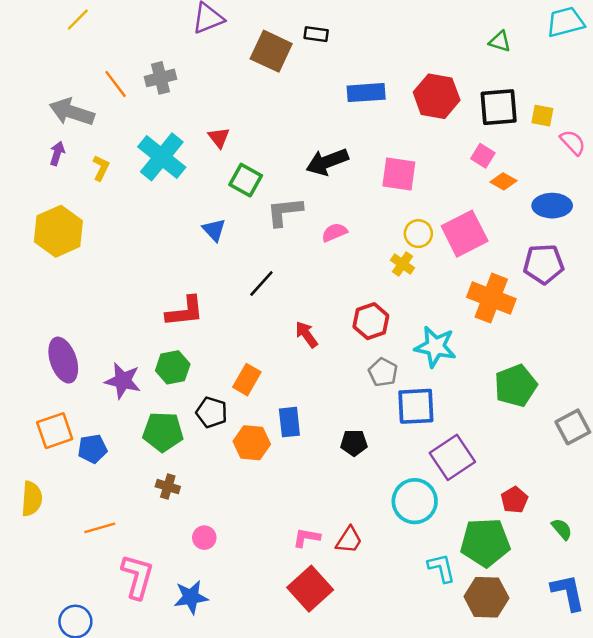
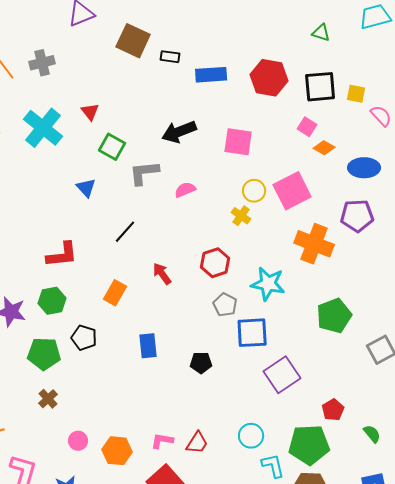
black rectangle: (316, 34) -> (170, 57), moved
orange rectangle: (247, 380) -> (115, 293), moved
orange hexagon: (252, 443) -> (117, 451), moved
brown cross: (168, 487) -> (48, 399), turned 30
cyan circle: (415, 501) -> (251, 436), moved, size x0.7

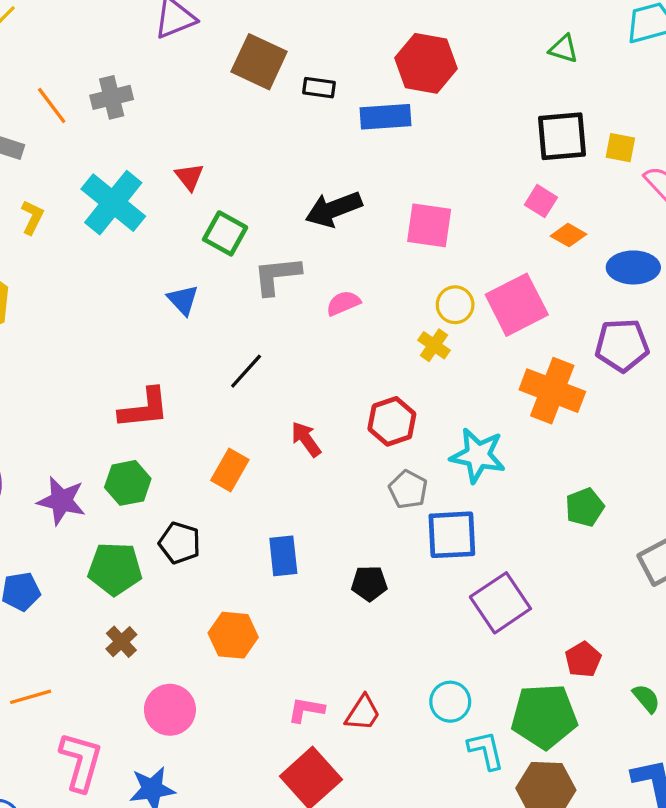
red hexagon: (269, 78) -> (426, 63), moved
green pentagon: (334, 316) -> (585, 507), size x0.7
pink circle: (78, 441) -> (170, 710), size x1.6
orange hexagon: (117, 451) -> (233, 635), moved

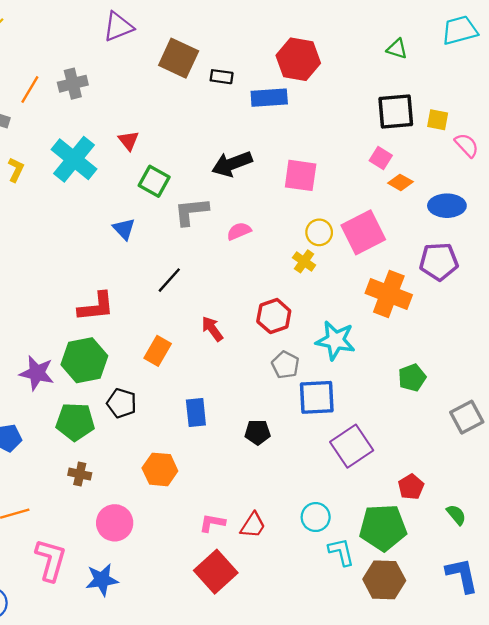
orange line: (52, 105) -> (30, 89), turned 68
green hexagon: (128, 483) -> (84, 360), size x1.4
brown cross: (121, 642) -> (80, 474), turned -35

